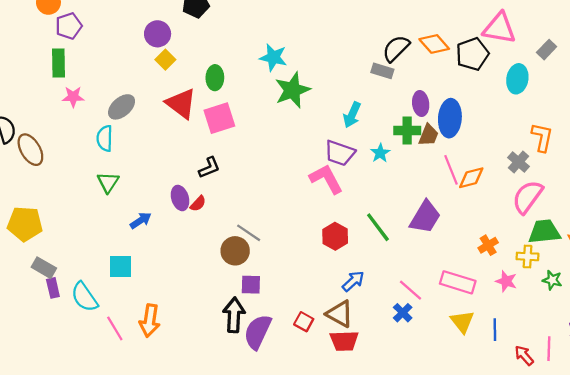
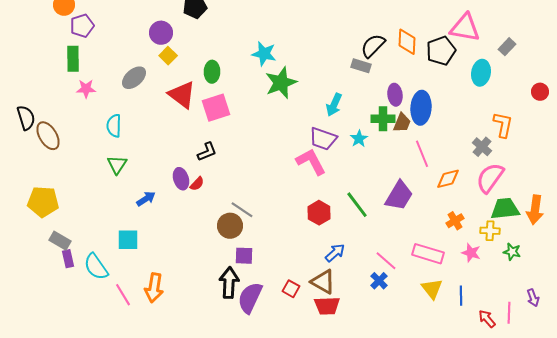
orange diamond: (434, 44) -> (407, 42), turned 44
gray ellipse: (122, 107) -> (134, 78), moved
orange diamond: (471, 178) -> (448, 179), moved

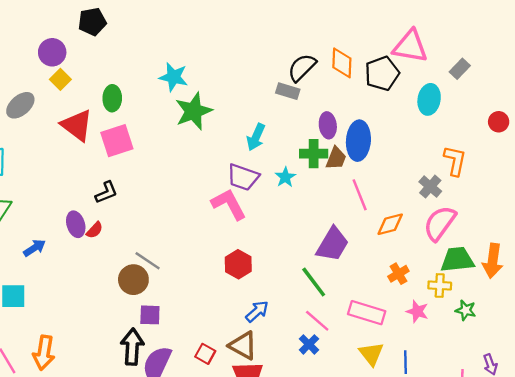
green line: (357, 205) -> (314, 282), moved

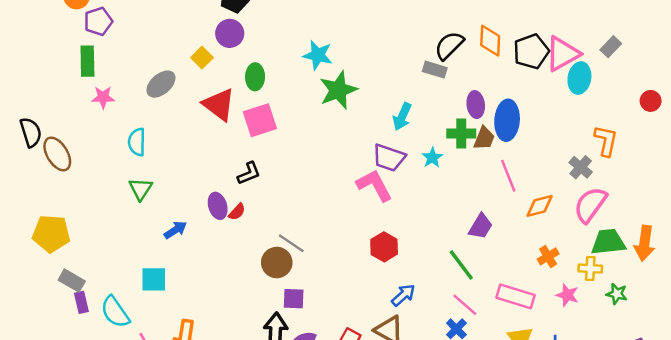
pink triangle: (410, 46) -> (563, 54), moved, turned -39
purple circle: (52, 52) -> (230, 33), moved
purple trapezoid: (332, 244) -> (481, 226), size x0.7

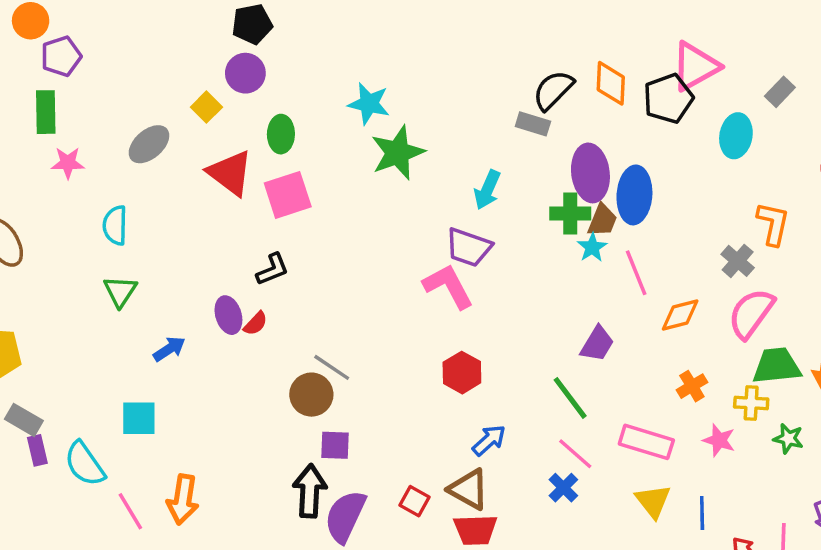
pink triangle: (563, 54) -> (695, 66), moved
purple ellipse: (476, 105) -> (590, 173), size x1.5
cyan star: (432, 158) -> (592, 247), moved

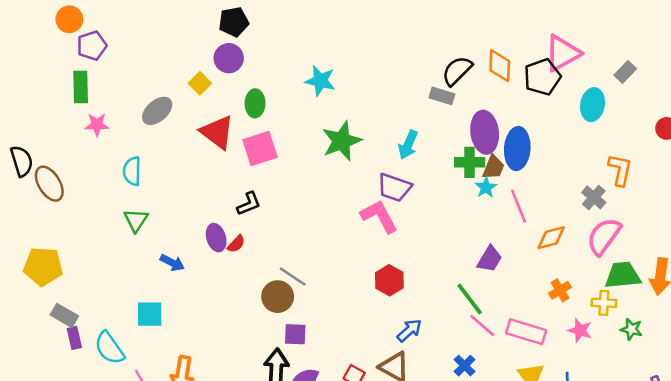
green star: (398, 153) -> (342, 141), moved
blue arrow: (169, 349) -> (172, 263), turned 60
pink line: (575, 454) -> (482, 325), moved

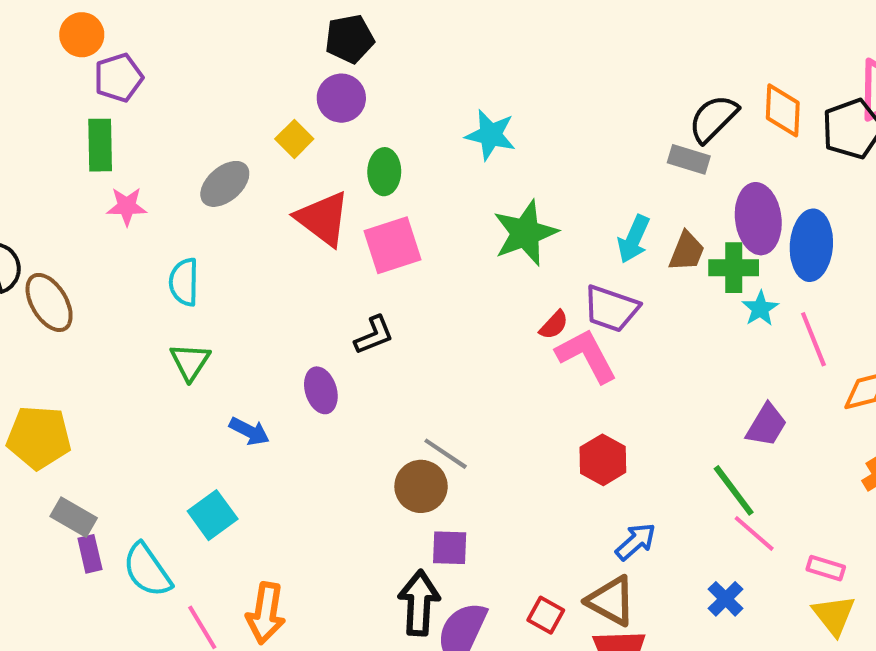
brown trapezoid: (493, 167) -> (687, 251), moved
red semicircle: (236, 244) -> (554, 325), moved
cyan square: (150, 314) -> (213, 515), turned -36
pink rectangle: (526, 332) -> (826, 568), moved, size x0.6

